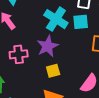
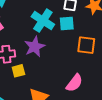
yellow square: (53, 71) -> (18, 71), moved

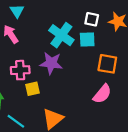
purple star: (35, 47) -> (51, 63), turned 30
pink semicircle: (74, 83) -> (102, 94), moved

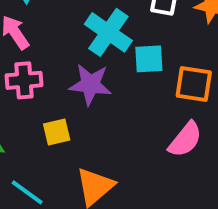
cyan square: (87, 39) -> (149, 59), moved
pink cross: (20, 70) -> (24, 80), moved

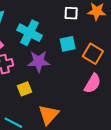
cyan cross: (108, 32) -> (30, 33), moved
orange square: (194, 84) -> (93, 54), turned 30

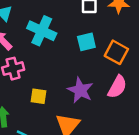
purple star: (39, 61) -> (80, 90), moved, turned 30
yellow square: (25, 89) -> (38, 96), turned 32

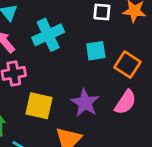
cyan cross: (42, 31) -> (48, 35), turned 36
yellow square: (38, 96) -> (39, 106), size x1.5

